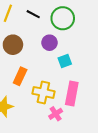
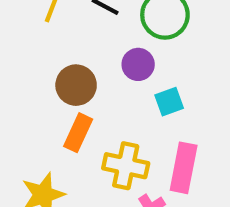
brown circle: (13, 45) -> (76, 85), moved

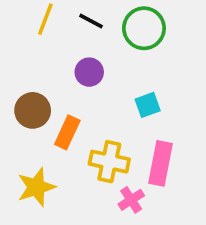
purple circle: (138, 64) -> (89, 72), moved
brown circle: (76, 85) -> (33, 110), moved

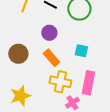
cyan square: (148, 105) -> (81, 51), turned 32
orange rectangle: (67, 132) -> (51, 58), moved, turned -66

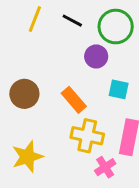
purple circle: (49, 33) -> (96, 56), moved

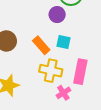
cyan square: (119, 89) -> (63, 42), moved

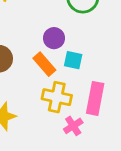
purple circle: (57, 15) -> (54, 38), moved

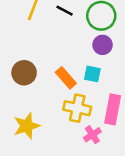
purple circle: (54, 38) -> (103, 45), moved

